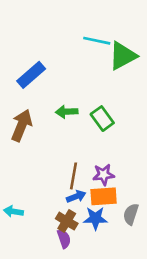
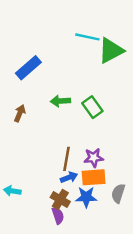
brown arrow: (22, 125) -> (20, 113), size x0.6

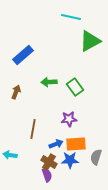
cyan line: (87, 37) -> (71, 17), moved
purple star: (94, 158) -> (69, 119), moved
brown line: (66, 159) -> (33, 129), moved

